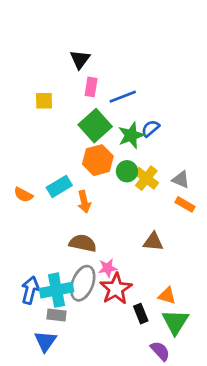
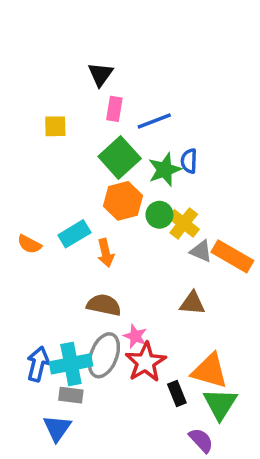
blue semicircle: (150, 128) -> (189, 161), turned -48
gray triangle: (181, 180) -> (201, 251), moved
orange rectangle: (185, 204) -> (232, 256), size x1.6
pink star: (108, 268) -> (135, 336), turned 30
orange triangle: (167, 296) -> (210, 371), size x1.6

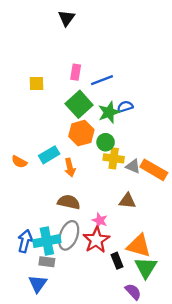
black triangle: (100, 74) -> (66, 18), moved
blue semicircle: (189, 161) -> (125, 107), turned 70
yellow cross: (184, 223) -> (114, 158), moved, turned -30
pink star: (135, 336) -> (100, 220), moved

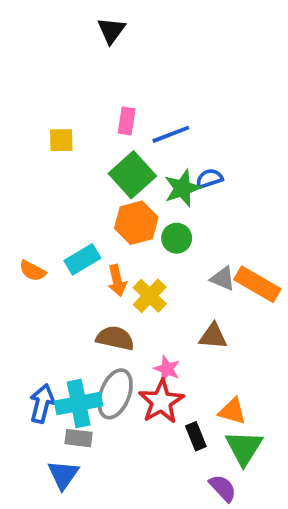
yellow cross: (114, 158) -> (150, 296), moved, turned 36
orange triangle: (139, 246) -> (232, 411), size x0.7

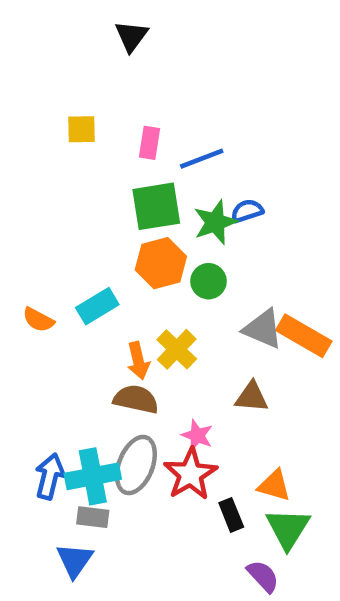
yellow square: (61, 140) -> (81, 129), moved
green square: (132, 175) -> (156, 206), turned 33
gray triangle: (223, 279) -> (263, 329), size x1.4
orange arrow: (117, 280) -> (138, 361), moved

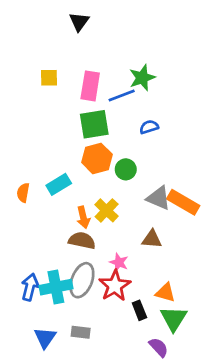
pink rectangle: (150, 143) -> (90, 86), size x1.5
green star: (215, 222) -> (142, 78), moved
orange semicircle: (38, 320) -> (23, 193), turned 72
gray rectangle: (93, 517) -> (81, 332), moved

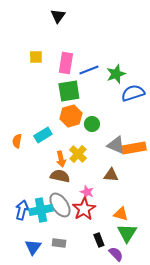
green star: (142, 78) -> (116, 74), moved
blue semicircle: (149, 127) -> (133, 93), moved, size x1.6
orange rectangle: (183, 202) -> (134, 148), turned -40
gray ellipse: (82, 280) -> (60, 205), turned -55
black rectangle: (139, 310) -> (99, 240), moved

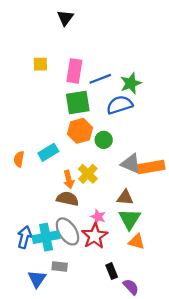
blue semicircle: (133, 93) -> (120, 105), moved
green triangle: (127, 233) -> (130, 219), moved
gray rectangle: (59, 243) -> (60, 266), moved

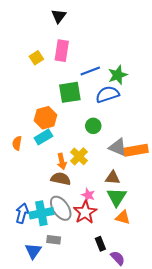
yellow square: (40, 64) -> (36, 58), turned -32
pink rectangle: (74, 71) -> (62, 51), moved
orange hexagon: (80, 131) -> (45, 118), moved

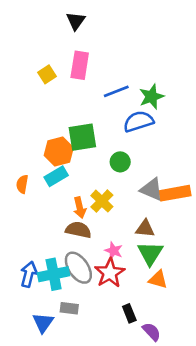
green square: (70, 92) -> (82, 137), moved

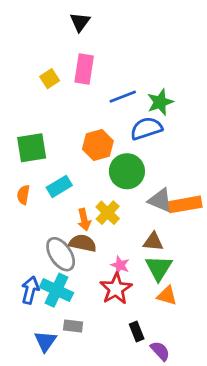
green square: (82, 137) -> (32, 148), moved
orange hexagon: (59, 151) -> (98, 145), moved
green circle: (120, 162) -> (127, 171), size x1.6
gray ellipse: (78, 268) -> (61, 254), moved
cyan cross: (54, 274) -> (56, 290), turned 36

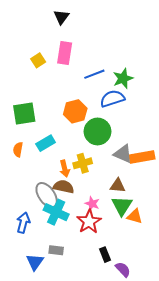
yellow cross: (108, 213) -> (83, 163), turned 30
cyan cross: (56, 290) -> (56, 212), moved
orange triangle: (167, 296) -> (135, 216), moved

